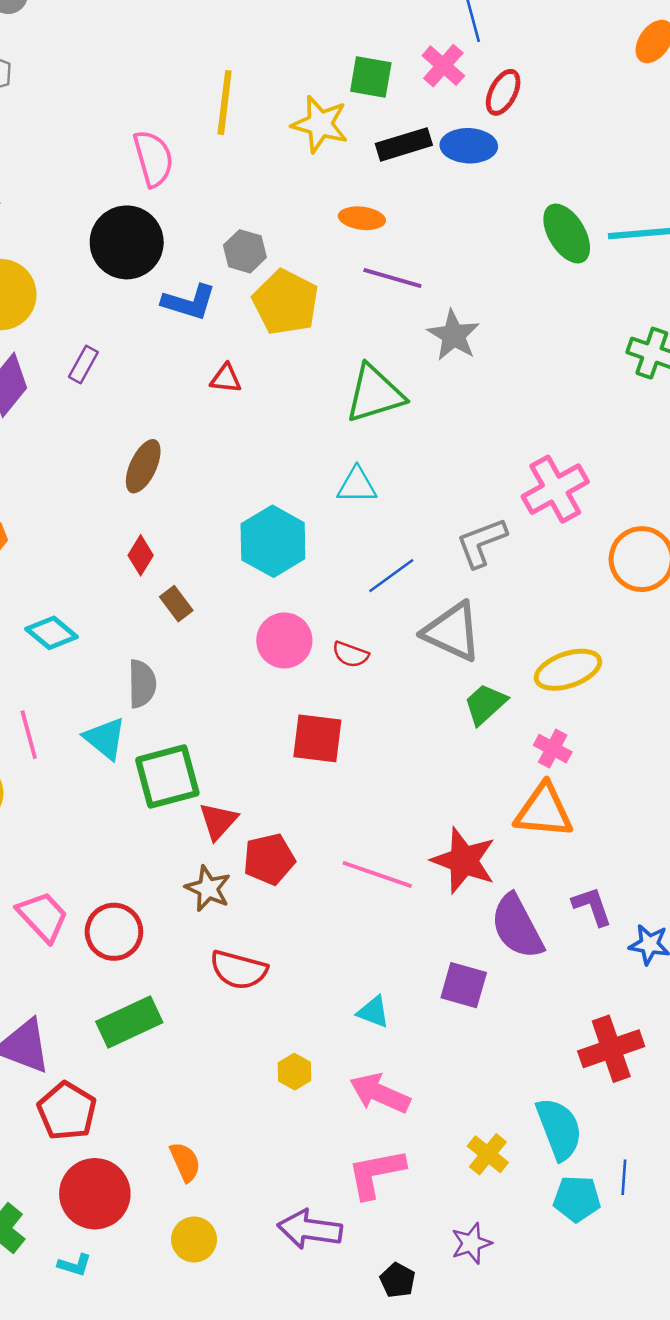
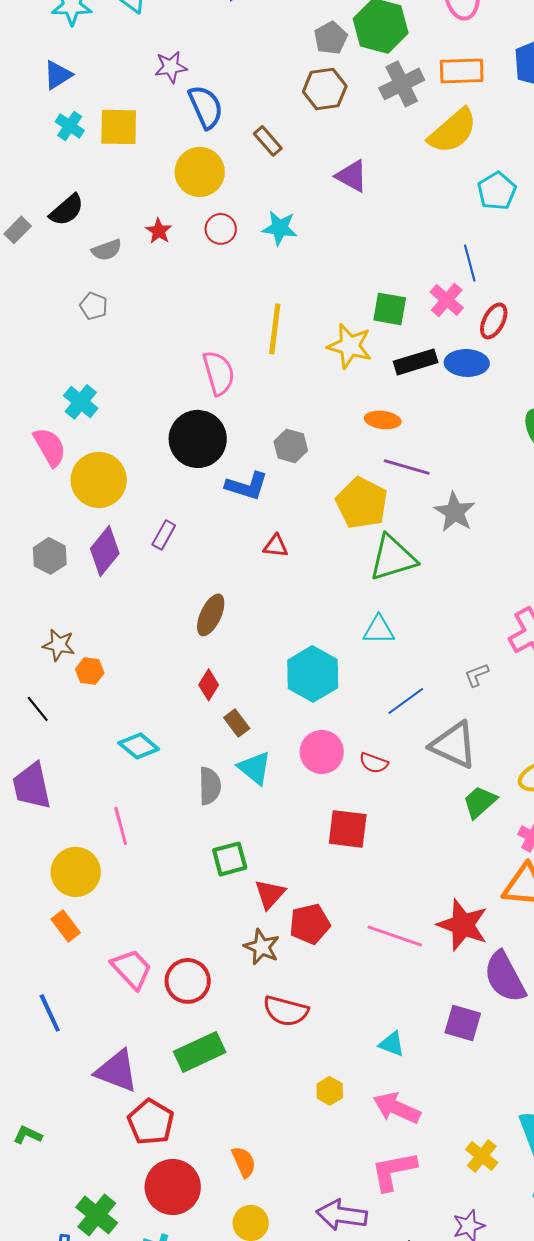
yellow pentagon: (286, 302) -> (362, 503), moved
gray L-shape: (481, 543) -> (477, 675), size x0.6
cyan triangle: (105, 738) -> (255, 768), moved
green square: (167, 777) -> (230, 859), size x0.7

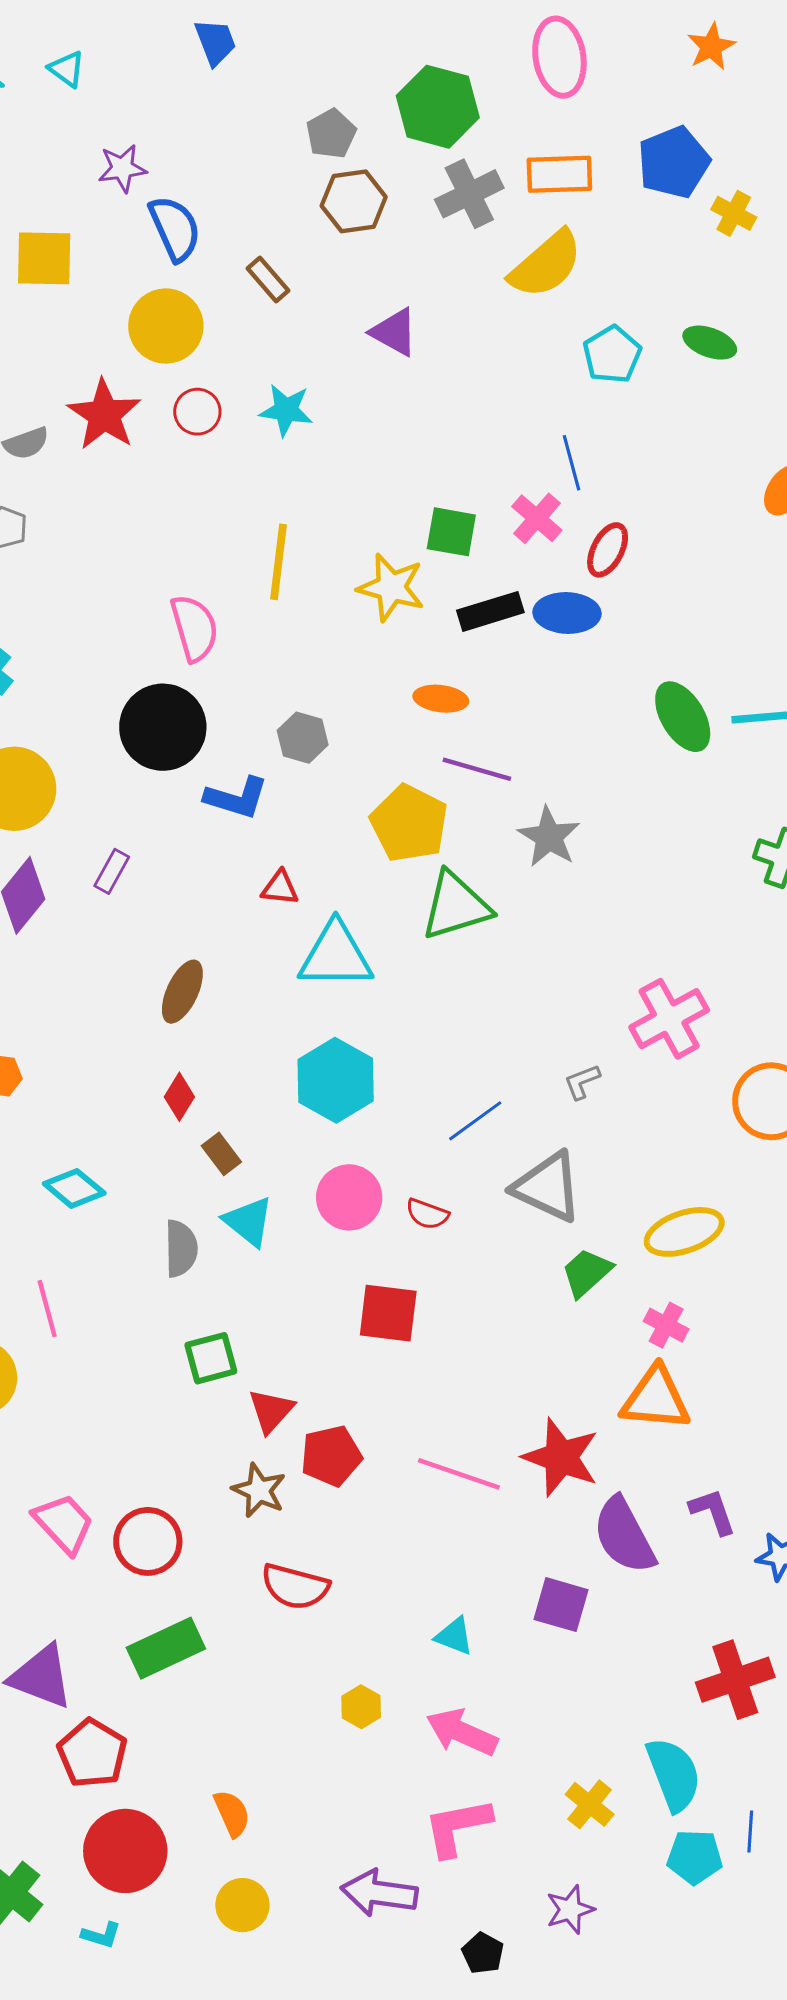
gray pentagon: (331, 38) -> (331, 134), moved
red star: (159, 231) -> (104, 415), size x1.8
cyan triangle: (379, 630) -> (336, 956), moved, size x1.6

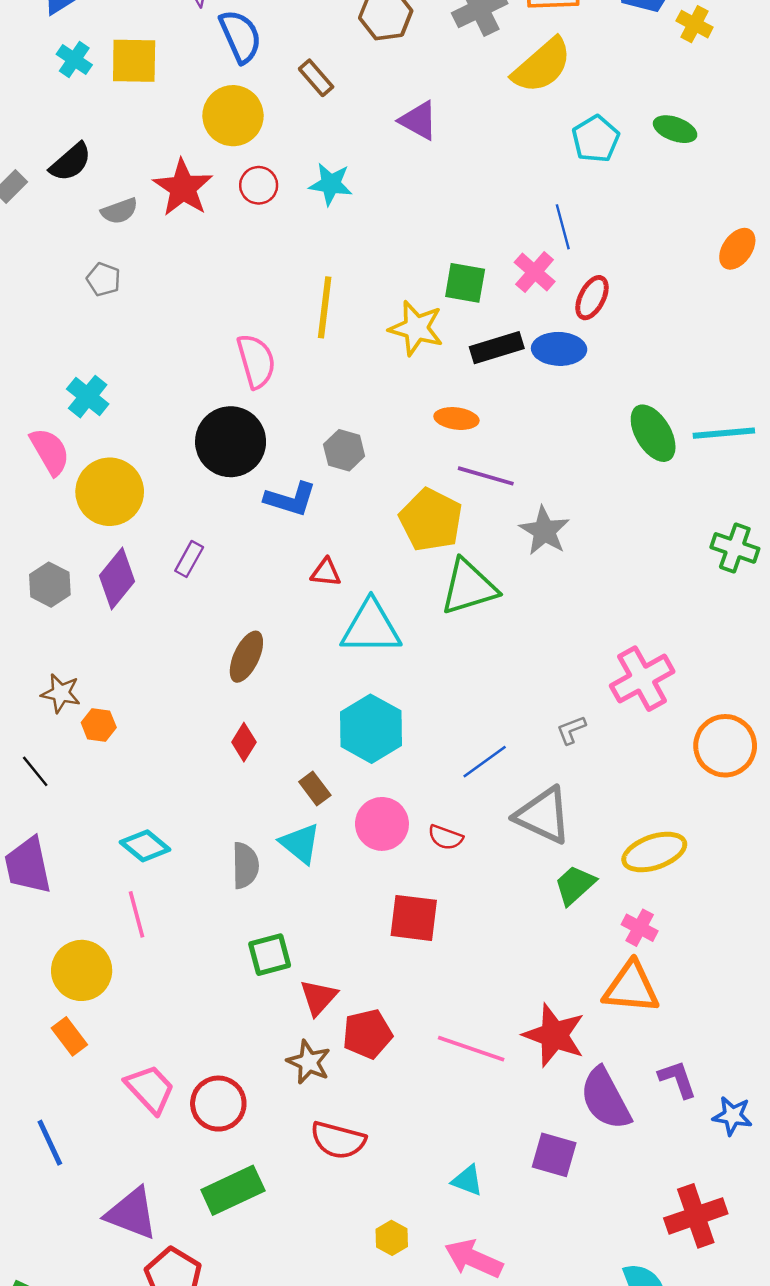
brown rectangle: (221, 1154) -> (315, 789), moved
cyan diamond: (74, 1188) -> (145, 846), moved

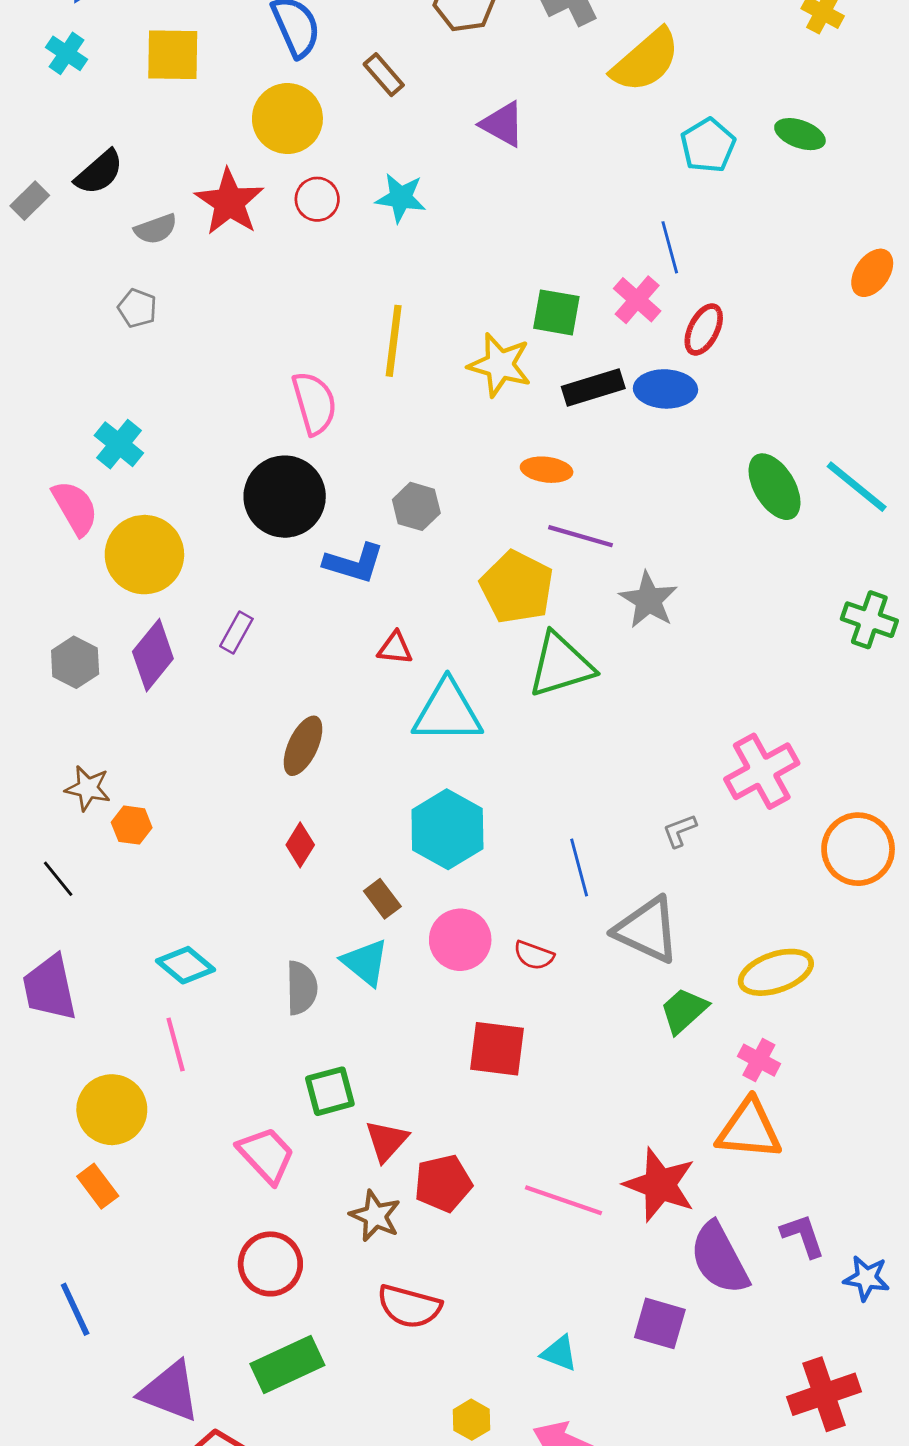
cyan cross: (74, 60) -> (67, 53), moved
cyan line: (724, 433) -> (857, 487), turned 44
blue line: (485, 762) -> (579, 868), turned -69
pink trapezoid: (150, 1089) -> (266, 1155), moved

